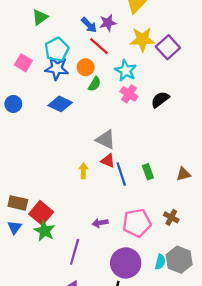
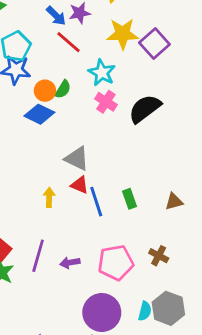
orange circle: (86, 67) -> (45, 91), moved
black semicircle: (160, 100) -> (145, 109), size x1.4
blue diamond: (60, 104) -> (39, 114), moved
purple line: (75, 252) -> (38, 256), moved

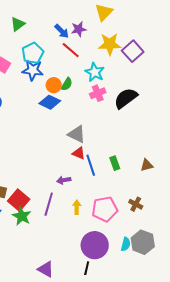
pink cross: (106, 102) -> (98, 93), turned 35
yellow arrow: (49, 197) -> (77, 207), moved
purple arrow: (70, 263) -> (64, 180), moved

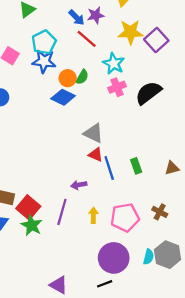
black line: (87, 268) -> (105, 284), turned 56

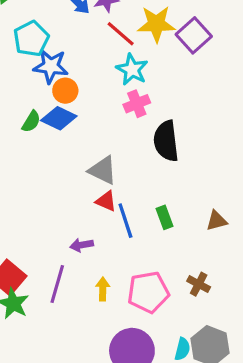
red line: (87, 39) -> (121, 34), moved
blue star: (44, 61) -> (51, 66), moved
green semicircle: (82, 77) -> (31, 122), moved
black semicircle: (148, 93) -> (166, 141), moved, turned -60

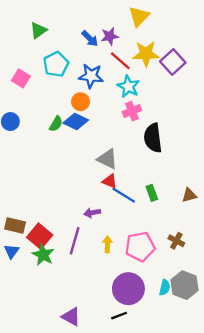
blue star: (51, 66) -> (91, 76), moved
blue line: (125, 221) -> (124, 195), turned -40

